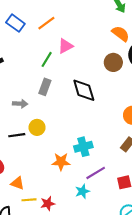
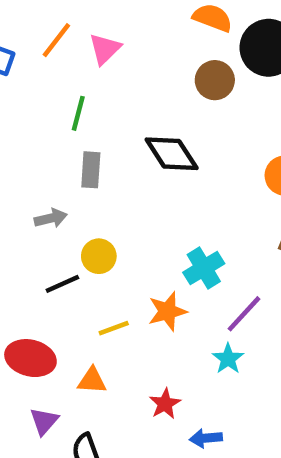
pink triangle: (66, 46) -> (105, 49), moved
yellow line: (29, 200) -> (114, 328), moved

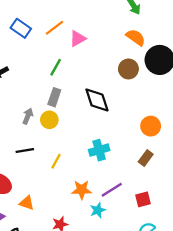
gray arrow: (51, 218) -> (28, 116), turned -70
yellow circle: (99, 256) -> (49, 120), moved
cyan cross: (204, 268) -> (99, 150), moved
orange star: (167, 311) -> (82, 190), moved
yellow line: (114, 328) -> (56, 161), moved, turned -56

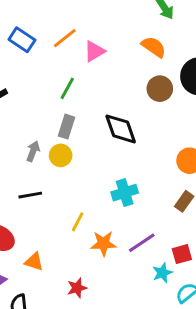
orange semicircle: (136, 37) -> (154, 47), moved
yellow line: (56, 161) -> (78, 222), moved
cyan star: (98, 210) -> (162, 273), moved

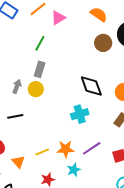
black diamond: (121, 129) -> (91, 86), moved
yellow line: (78, 222) -> (42, 152), moved, turned 40
orange triangle: (34, 262) -> (18, 162), turned 32
cyan star: (162, 273) -> (74, 170), moved

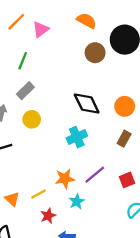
gray rectangle: (40, 69) -> (25, 91), turned 35
yellow circle: (36, 89) -> (32, 119), moved
yellow line: (42, 152) -> (39, 194), moved

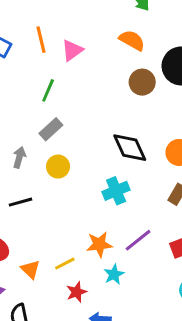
orange line: (16, 22) -> (41, 40), turned -60

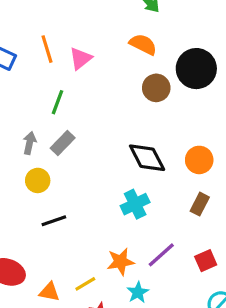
gray arrow: (19, 157) -> (30, 143), moved
yellow circle: (58, 167) -> (38, 180), moved
black line: (20, 202) -> (54, 221), moved
orange triangle: (30, 269) -> (49, 292), turned -30

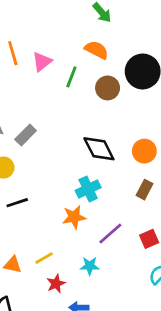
green line: (58, 102) -> (71, 77), moved
orange star: (121, 262) -> (74, 217), moved
cyan star: (138, 292) -> (90, 266), turned 30

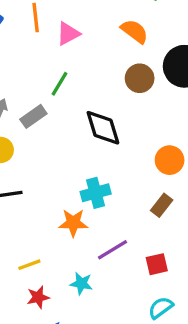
green line: (71, 77) -> (59, 84), moved
black diamond: (99, 149) -> (103, 128), moved

